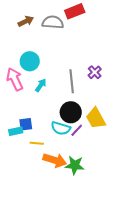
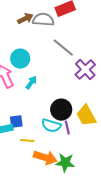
brown arrow: (26, 21) -> (25, 19), moved
purple cross: (95, 72) -> (85, 70), size x1.5
gray line: (72, 81) -> (63, 48), moved, turned -45
purple line: (77, 130) -> (67, 128), turned -56

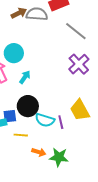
gray line: (63, 48) -> (76, 31), moved
black circle: (61, 110) -> (28, 106), moved
orange arrow: (45, 158) -> (39, 152), size x0.6

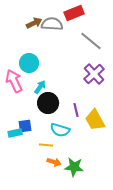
black circle: (28, 106) -> (48, 103), moved
purple line: (61, 122) -> (76, 110), moved
yellow line: (21, 135) -> (46, 145), moved

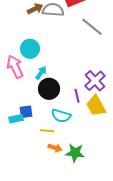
purple cross: (94, 74) -> (95, 81), moved

